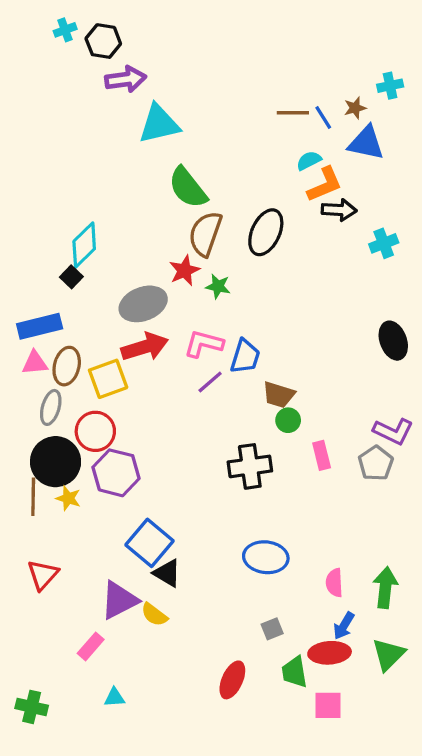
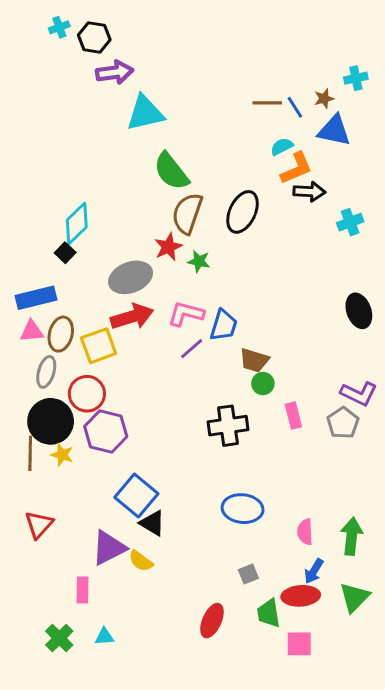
pink rectangle: (91, 646) -> (83, 590), turned -40
green cross: (32, 707) -> (59, 638), moved, turned 32

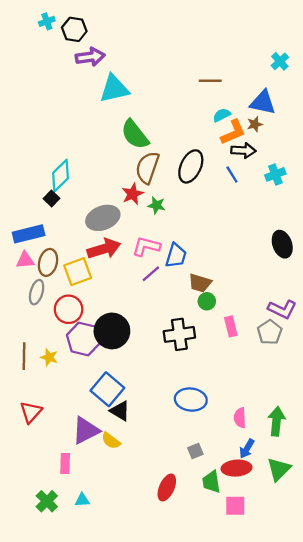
cyan cross: (356, 78) -> (280, 61), turned -30
brown star: (324, 99) -> (255, 124), moved
blue line: (295, 107) -> (232, 174), moved
black circle: (51, 421) -> (112, 331), moved

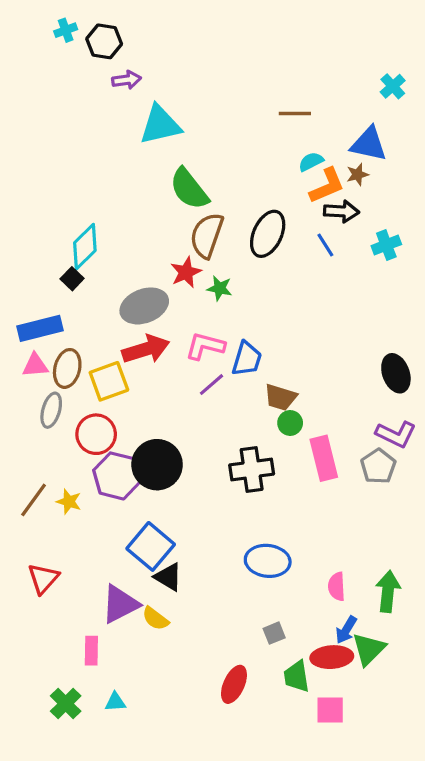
purple arrow: (90, 57) -> (127, 80), size x0.7
black ellipse: (282, 244) -> (396, 373), moved
pink rectangle: (231, 326) -> (324, 458), size x1.5
brown line: (24, 356) -> (34, 500), turned 35
green triangle: (279, 469) -> (369, 649), moved

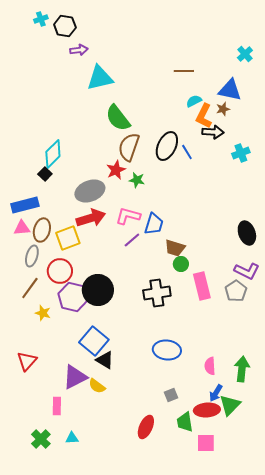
orange L-shape: (327, 186) -> (204, 116), turned 140
blue line: (325, 245) -> (187, 152), moved
brown line: (34, 500) -> (30, 288), moved

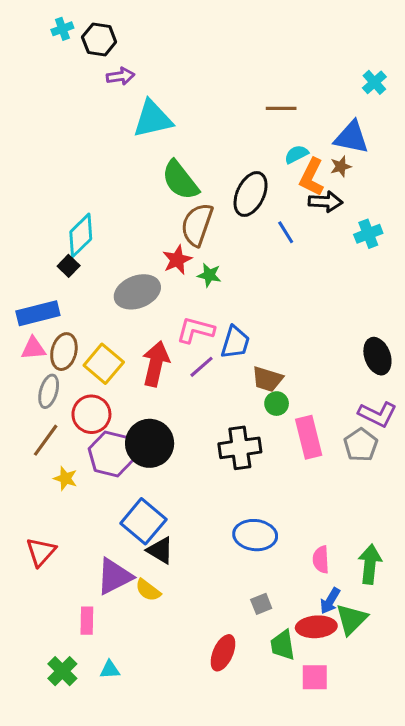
black ellipse: (167, 146) -> (251, 194), moved
red arrow: (91, 218) -> (156, 364), moved, turned -60
yellow square: (68, 238) -> (104, 364), turned -30

